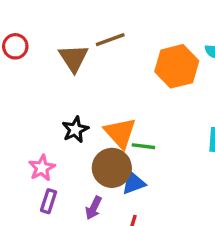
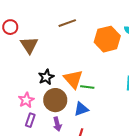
brown triangle: (74, 58) -> (29, 45), moved
brown circle: (112, 168) -> (55, 100), moved
purple arrow: (94, 208) -> (57, 124), turned -40

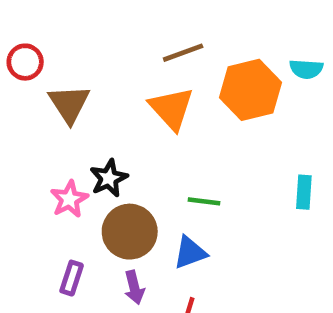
brown line: (67, 23) -> (183, 53), moved
orange triangle: (73, 79) -> (171, 108), moved
pink star: (26, 100) -> (69, 199), moved

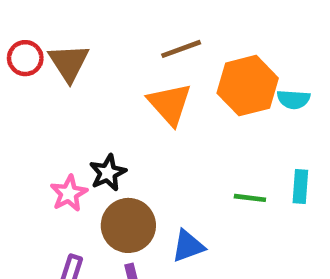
cyan semicircle: (306, 69) -> (293, 99), moved
brown triangle: (69, 104) -> (69, 63), moved
green line: (204, 201) -> (250, 198), moved

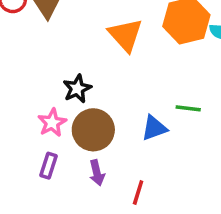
pink star: (69, 193) -> (52, 123), moved
blue triangle: (188, 246) -> (154, 128), moved

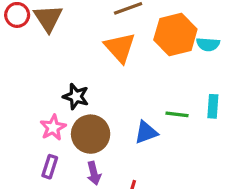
black star: (77, 89) -> (76, 97), turned -30

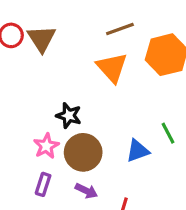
green line: (177, 114) -> (168, 133), turned 55
purple arrow: (94, 173) -> (86, 191), turned -50

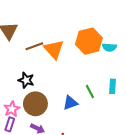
brown line: (120, 29) -> (34, 46), moved
pink star: (46, 146) -> (12, 109), moved

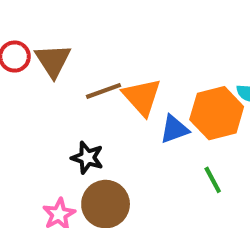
orange hexagon: (89, 41) -> (217, 113), moved
blue triangle: (70, 103) -> (174, 129), moved

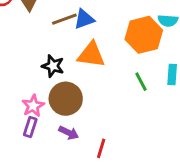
orange triangle: (142, 97) -> (91, 55), moved, turned -40
blue triangle: (174, 129) -> (84, 19), moved

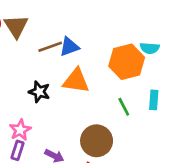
brown circle: (66, 99) -> (97, 141), moved

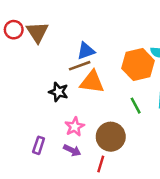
brown line: (50, 47) -> (80, 66), moved
pink star: (20, 130) -> (75, 127), moved

